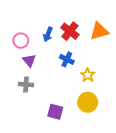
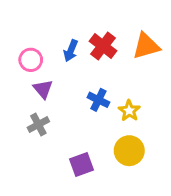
blue cross: (67, 59) -> (98, 100), moved
gray cross: (26, 84) -> (38, 124), turned -32
purple square: (55, 112) -> (81, 165), turned -35

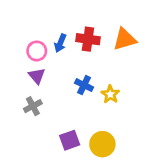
red cross: (103, 46) -> (88, 39), turned -30
pink circle: (31, 60) -> (37, 51), moved
yellow circle: (129, 151) -> (102, 144), moved

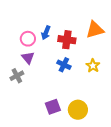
red cross: (88, 39) -> (67, 40), moved
yellow star: (110, 94) -> (93, 66), moved
gray cross: (33, 106) -> (17, 76), moved

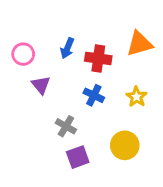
pink circle: (28, 39) -> (23, 54), moved
gray cross: (17, 76) -> (66, 126), moved, turned -32
yellow circle: (78, 110) -> (125, 145), moved

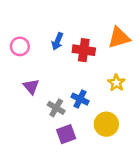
purple triangle: (41, 85) -> (31, 87), moved
blue cross: (94, 95) -> (80, 99), moved

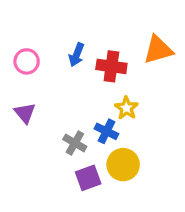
yellow star: (116, 83) -> (126, 108), moved
purple triangle: (31, 87) -> (25, 113), moved
yellow circle: (106, 124) -> (123, 165), moved

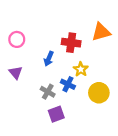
blue arrow: (77, 55) -> (49, 59), moved
yellow circle: (123, 165) -> (99, 93), moved

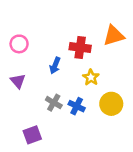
blue cross: (68, 84) -> (77, 106), moved
purple square: (56, 114) -> (32, 135), moved

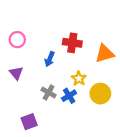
orange triangle: (114, 36) -> (105, 54), moved
yellow star: (91, 77) -> (79, 78), moved
blue cross: (77, 106) -> (69, 96), turned 32

